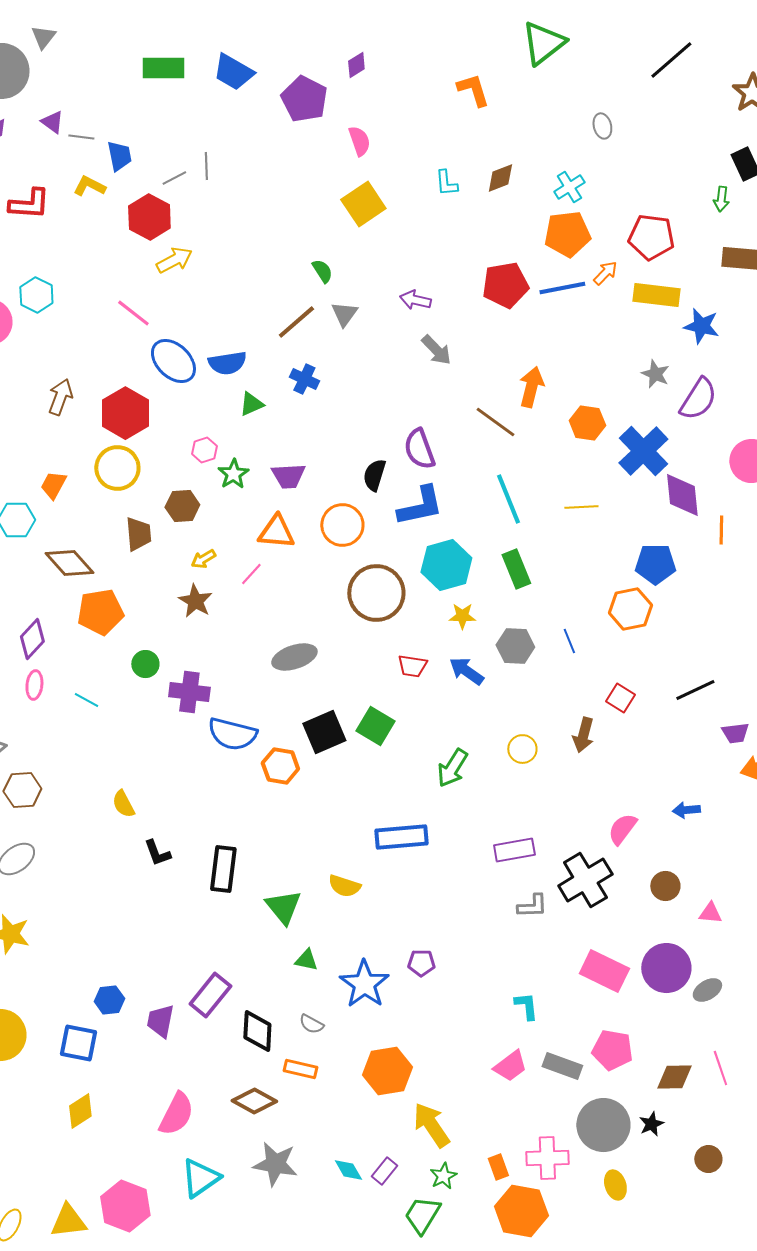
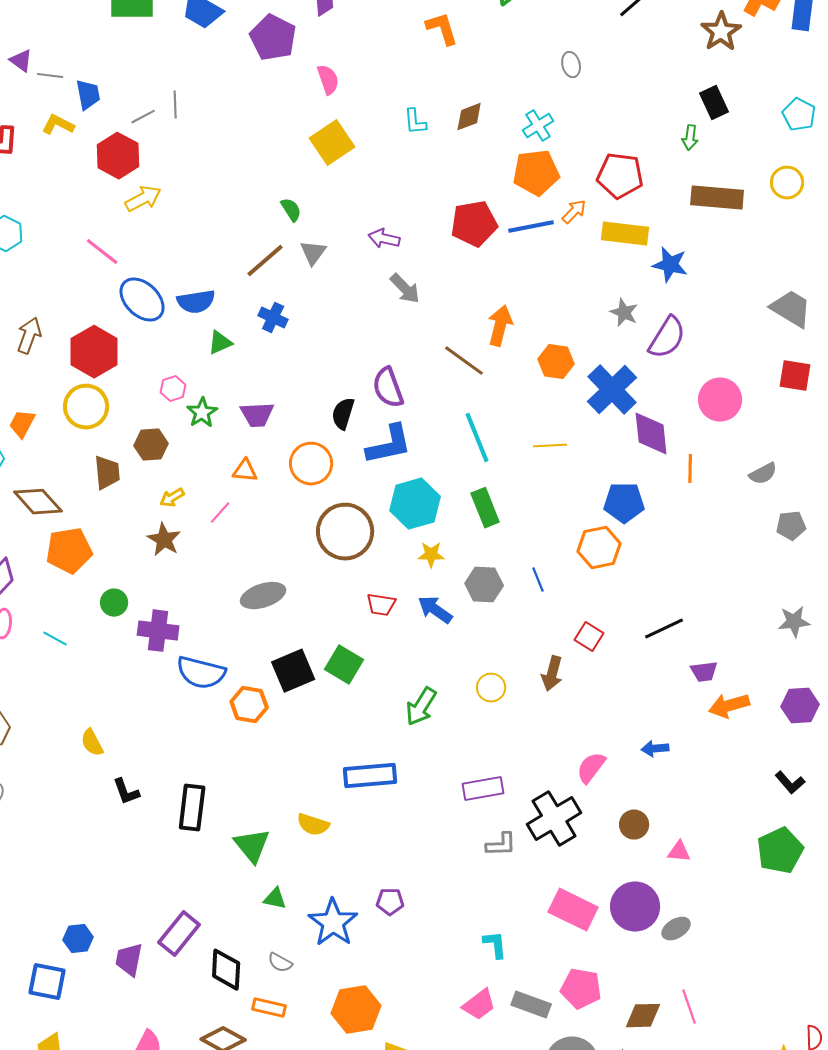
orange triangle: (276, 532) -> (245, 471), size x0.7

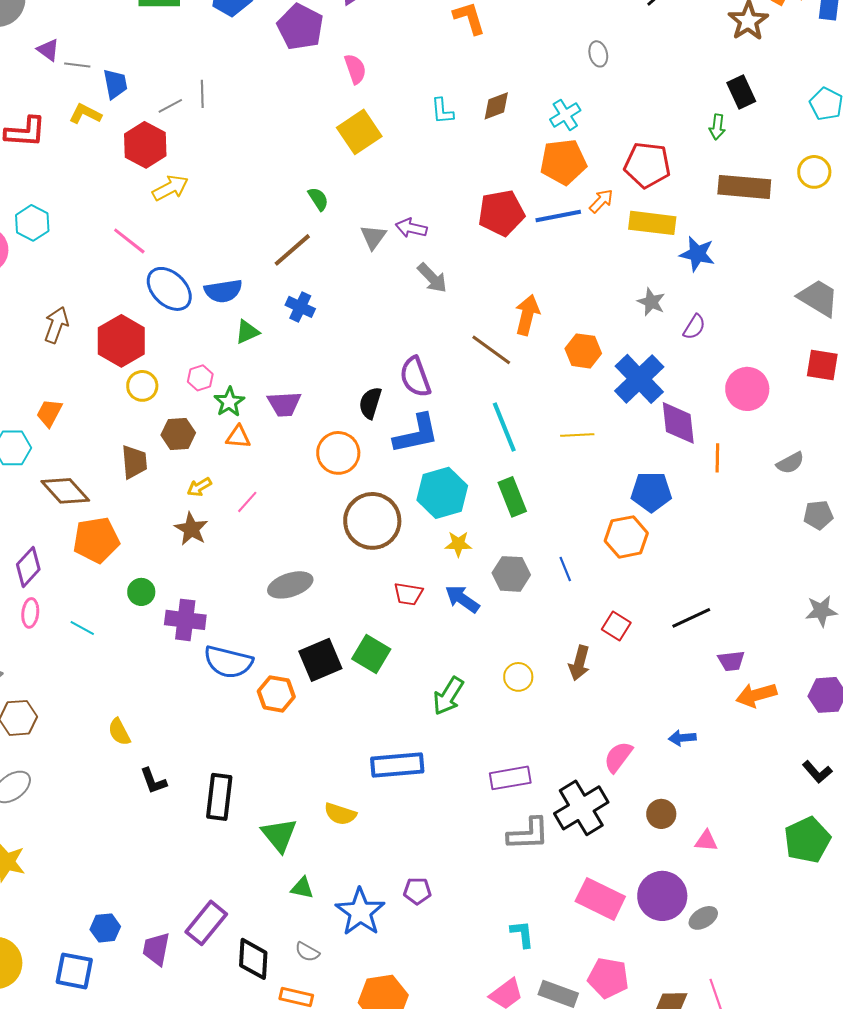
gray triangle: (313, 253) -> (373, 237), moved
purple semicircle: (667, 338) -> (694, 327), size x0.6
yellow circle: (86, 407) -> (142, 386), moved, size x0.7
orange triangle: (245, 471) -> (238, 437), moved
gray L-shape: (501, 845) -> (528, 834), size x1.4

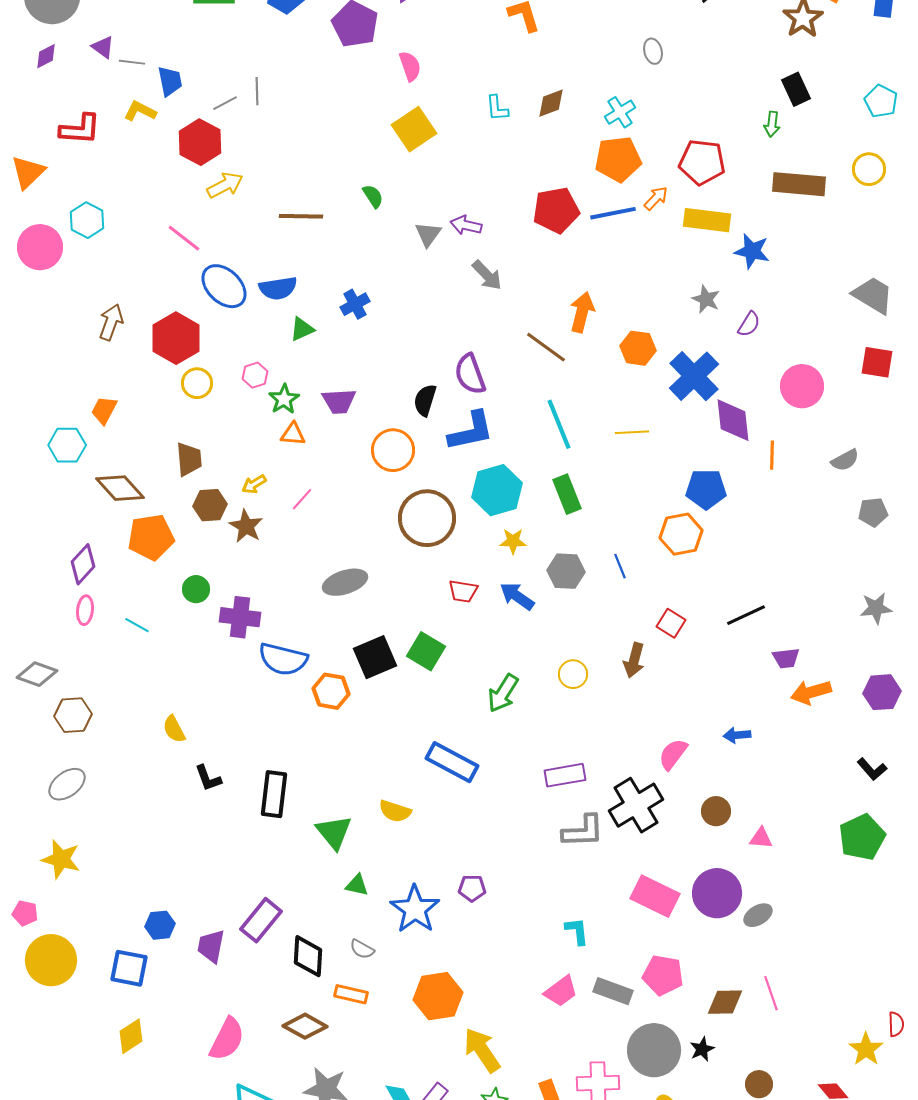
brown line: (292, 250) -> (301, 216), moved, turned 42
blue cross: (300, 307) -> (355, 304), turned 36
brown hexagon: (178, 434) -> (210, 505), moved
blue rectangle: (397, 765) -> (452, 762), turned 33

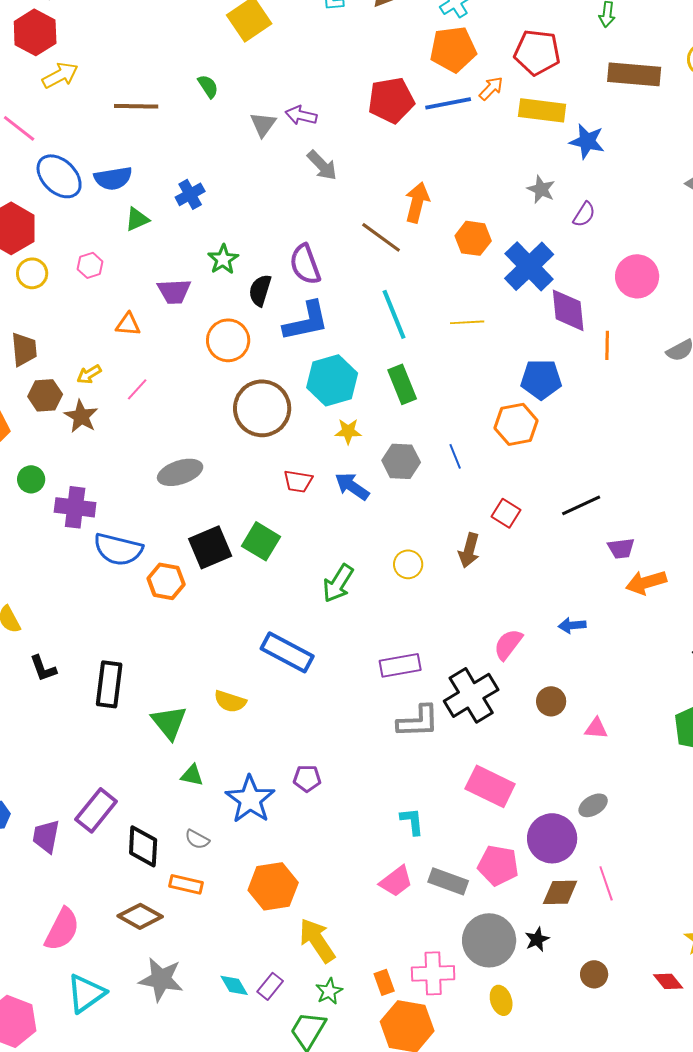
green star: (284, 399) -> (223, 259), moved
purple circle: (717, 893) -> (552, 838), moved

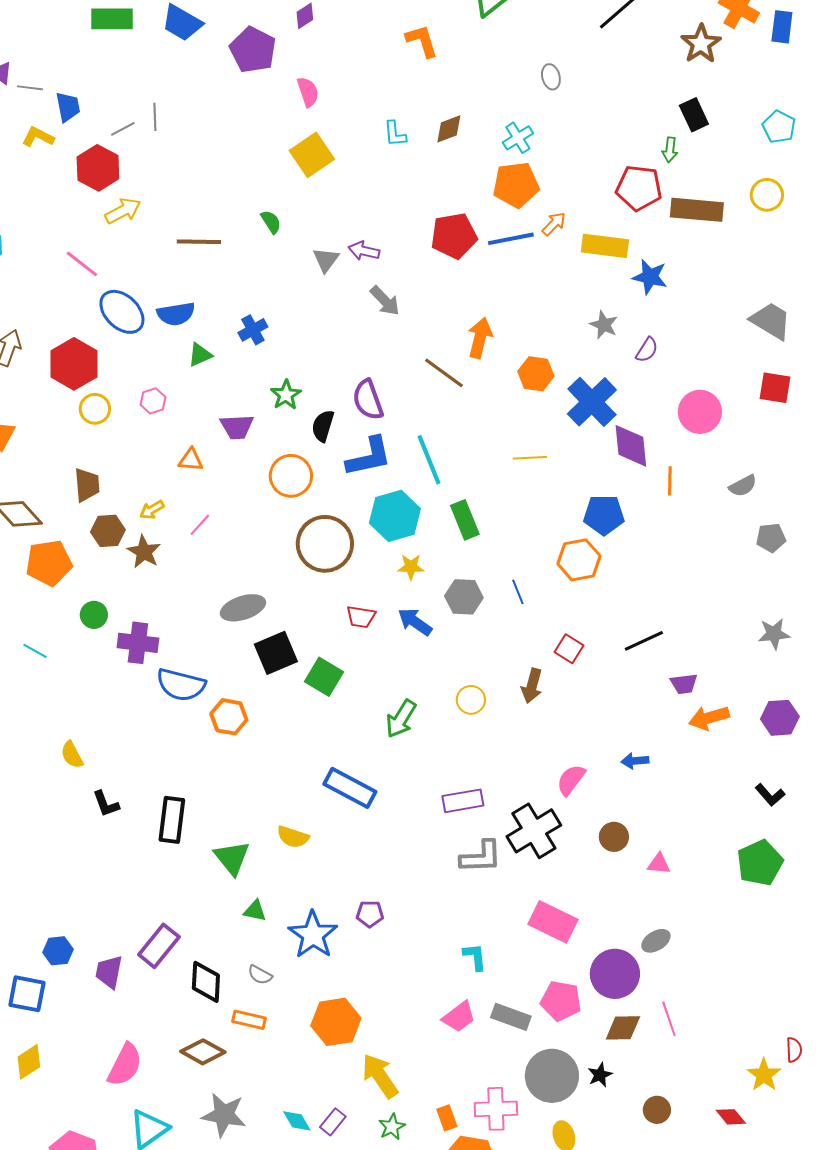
red pentagon: (537, 52) -> (639, 188), moved
cyan line: (394, 314) -> (429, 460), moved
black square: (210, 547) -> (276, 653), moved

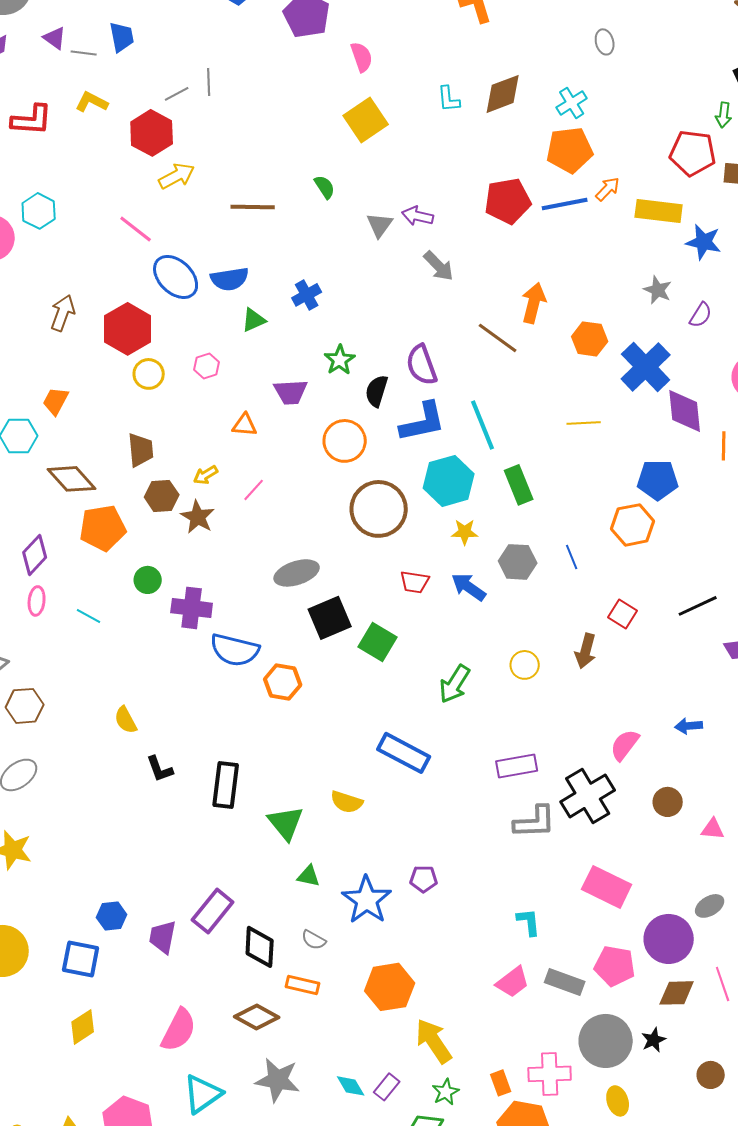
blue trapezoid: (68, 107) -> (122, 37), moved
brown diamond: (449, 129) -> (503, 94), size x1.4

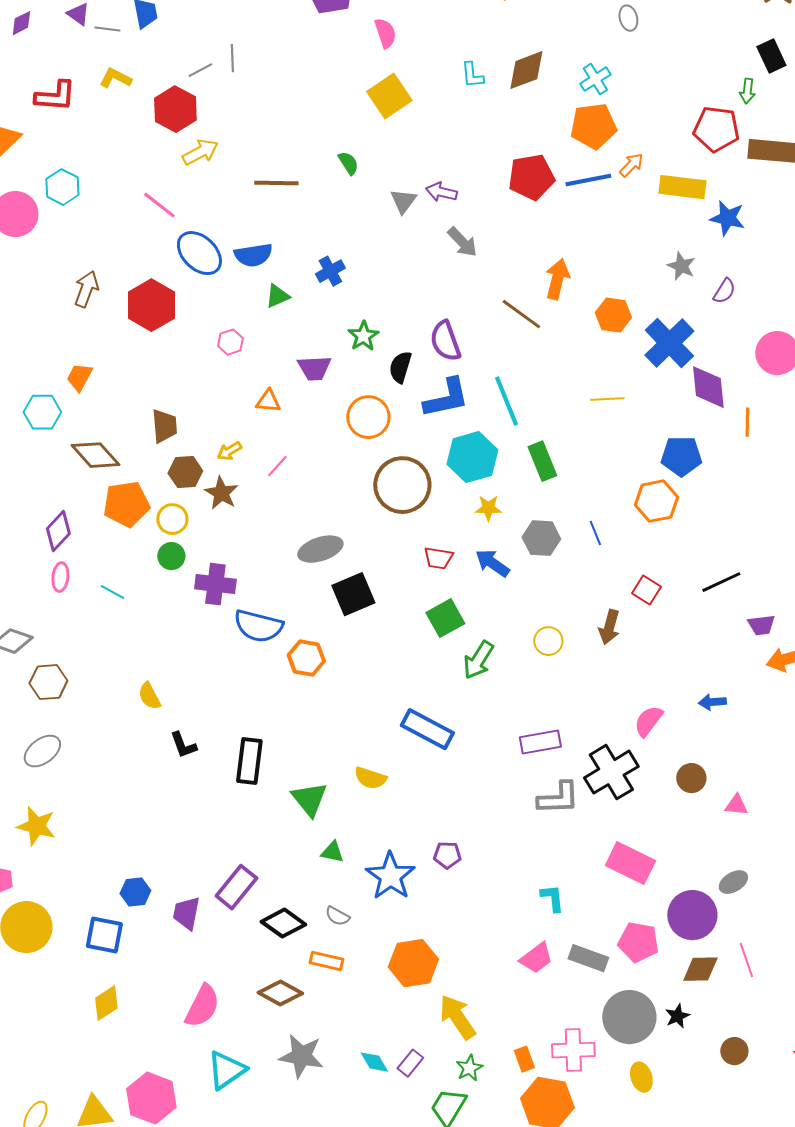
yellow circle: (149, 374) -> (172, 519), moved
green square: (378, 642) -> (445, 618), moved, turned 30
black diamond: (260, 947) -> (283, 923), turned -57

